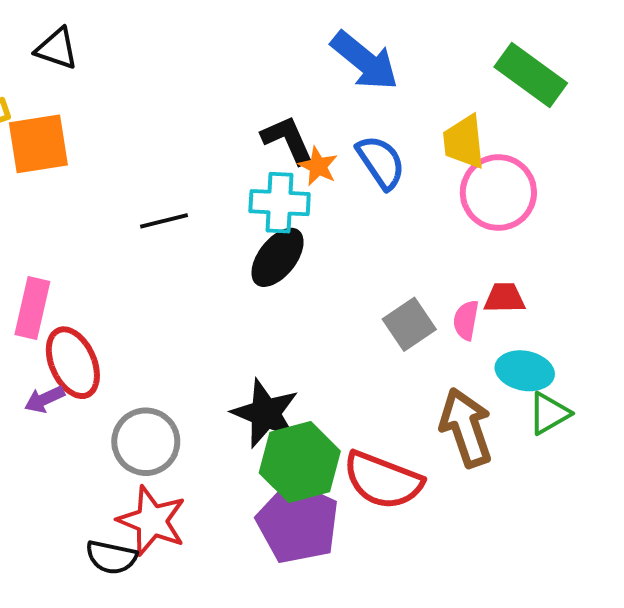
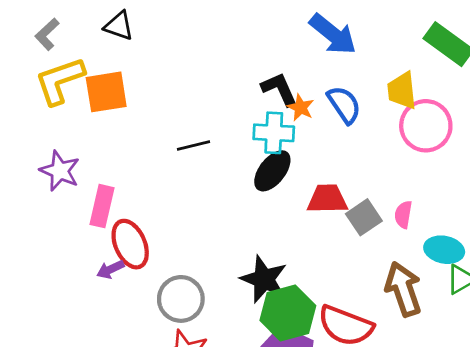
red trapezoid: (504, 298) -> (327, 199), moved, size x1.4

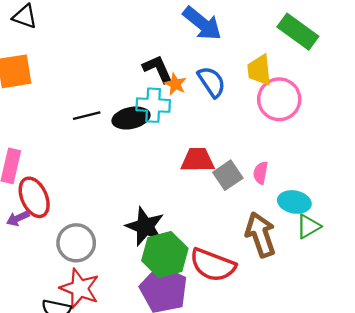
black ellipse: (272, 171) -> (131, 118), moved, turned 40

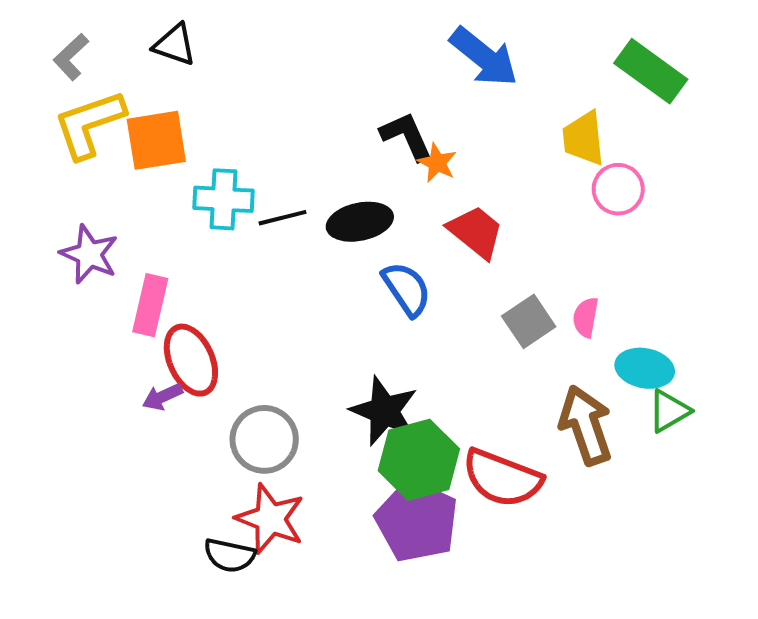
blue semicircle: (212, 82) -> (407, 289), moved
pink circle: (279, 99) -> (618, 189), size x0.7
cyan cross: (153, 105) -> (223, 199), moved
red trapezoid: (198, 160) -> (476, 232), moved, turned 40

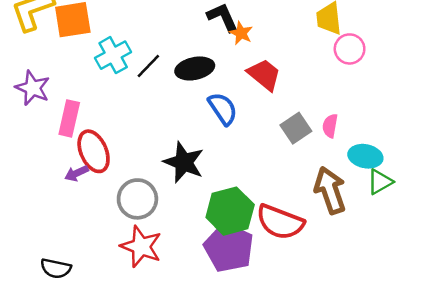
cyan cross: (223, 199) -> (113, 55), turned -32
black line: (282, 218) -> (148, 66), turned -32
black star: (384, 411) -> (184, 162), moved
black semicircle: (230, 555) -> (56, 268), moved

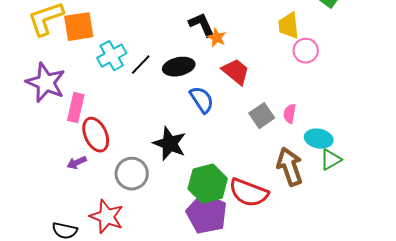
purple star: (33, 88) -> (46, 83), size x1.4
purple arrow: (76, 173) -> (77, 163), moved
red star: (141, 246) -> (107, 217), moved

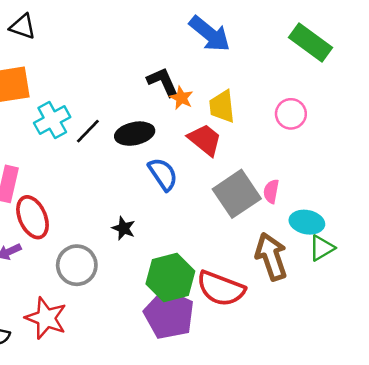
yellow trapezoid: (289, 26) -> (222, 106), moved
gray square: (262, 116) -> (237, 194), size x1.5
black star: (170, 144) -> (124, 228), size x0.6

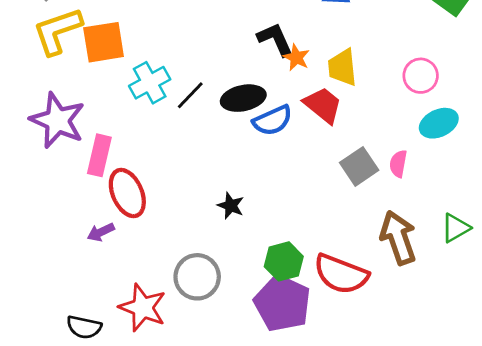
blue semicircle: (163, 174) -> (273, 120), moved, turned 100
gray square: (237, 194) -> (359, 166), size x0.7
cyan ellipse: (307, 222) -> (439, 123), moved, turned -36
gray circle: (77, 265) -> (197, 277), moved
green hexagon: (170, 277) -> (284, 261), size x0.7

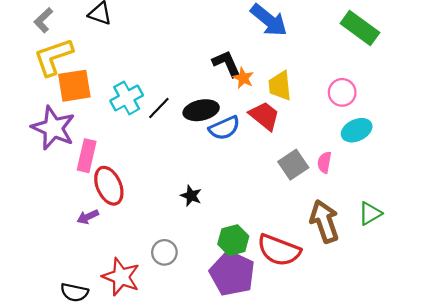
orange square: (104, 42) -> (74, 86), moved
gray circle: (197, 277) -> (164, 252), size x0.7

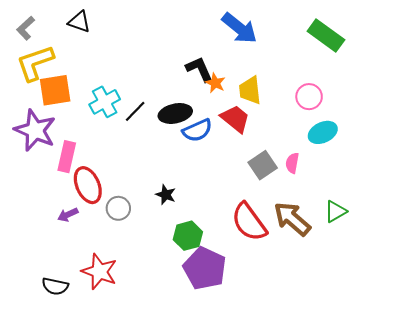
brown arrow: (324, 221) -> (292, 219), turned -30
green hexagon: (233, 240) -> (188, 236), moved
red semicircle: (279, 250) -> (249, 222), moved, turned 33
gray circle: (164, 252) -> (118, 208), moved

